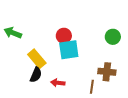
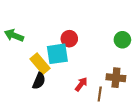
cyan square: (69, 50) -> (57, 54), moved
red arrow: (58, 83) -> (81, 84), moved, turned 120

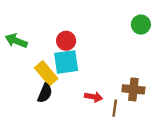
red circle: (69, 39) -> (66, 41), moved
green circle: (122, 40) -> (141, 25), moved
red arrow: (81, 84) -> (94, 97), turned 64

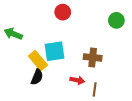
red circle: (66, 41) -> (63, 12), moved
brown cross: (133, 89) -> (93, 57), moved

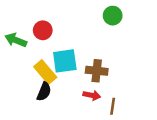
red circle: (63, 12) -> (43, 30), moved
green circle: (116, 20) -> (113, 16), moved
brown cross: (93, 57) -> (97, 71), moved

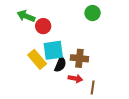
red circle: (43, 30) -> (43, 26), moved
green arrow: (16, 40) -> (26, 16), moved
black semicircle: (44, 92) -> (60, 64), moved

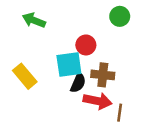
red circle: (43, 26) -> (86, 45), moved
yellow rectangle: (37, 59) -> (25, 76), moved
red arrow: (75, 78) -> (98, 101), size x1.5

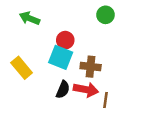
red circle: (86, 45) -> (65, 40), moved
cyan square: (69, 65) -> (61, 57), turned 30
black semicircle: (78, 83) -> (63, 90), moved

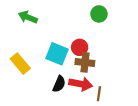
red circle: (65, 40) -> (80, 47), moved

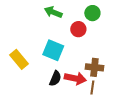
green arrow: (28, 17) -> (53, 12), moved
red circle: (80, 47) -> (78, 29), moved
brown cross: (85, 62) -> (94, 67), moved

